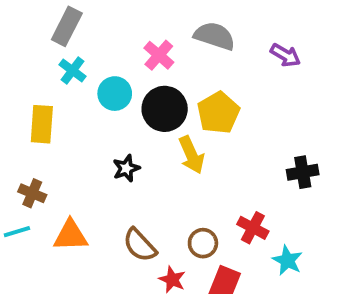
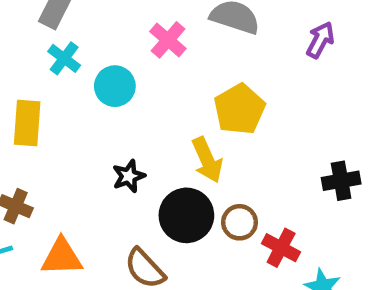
purple arrow: (285, 55) -> (320, 40), turned -92
black circle: (165, 109) -> (186, 215), moved
brown circle: (203, 243) -> (240, 222), moved

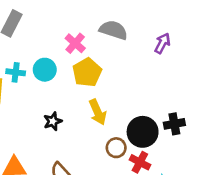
cyan cross: (64, 58) -> (16, 72), moved, turned -30
yellow pentagon: (240, 109) -> (87, 72), moved
black circle: (186, 215) -> (143, 132), moved

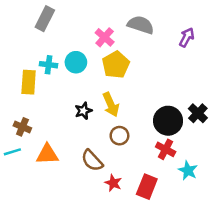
yellow arrow: (98, 112) -> (111, 105), moved
black cross: (174, 124) -> (198, 113), turned -36
brown circle: (116, 148) -> (119, 136), moved

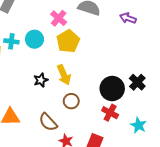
purple arrow: (187, 37) -> (128, 18), turned -98
cyan star: (188, 170) -> (138, 125), moved

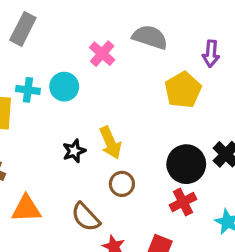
purple arrow: (128, 18) -> (211, 54), turned -105
yellow pentagon: (68, 41) -> (183, 90), moved
red cross: (110, 113) -> (183, 202), turned 35

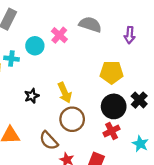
cyan circle: (64, 87) -> (35, 46), moved
yellow pentagon: (183, 90) -> (112, 72), moved, turned 30
black star: (74, 151) -> (32, 96), moved
brown circle: (122, 184) -> (72, 119), size x1.5

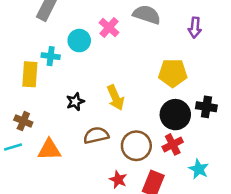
black cross: (139, 100) -> (206, 107), turned -35
brown circle: (72, 119) -> (136, 146), moved
brown semicircle: (49, 141) -> (96, 135), moved, turned 120
cyan star: (140, 144) -> (199, 169), moved

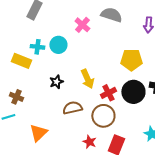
cyan circle: (79, 41) -> (58, 45), moved
yellow rectangle: (30, 74) -> (21, 61), turned -72
red cross: (173, 144) -> (108, 93), moved
orange triangle: (49, 150) -> (38, 133), moved, turned -42

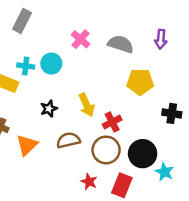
gray semicircle: (111, 15) -> (121, 44), moved
black circle: (133, 92) -> (143, 154), moved
orange triangle: (38, 133) -> (27, 145), moved

